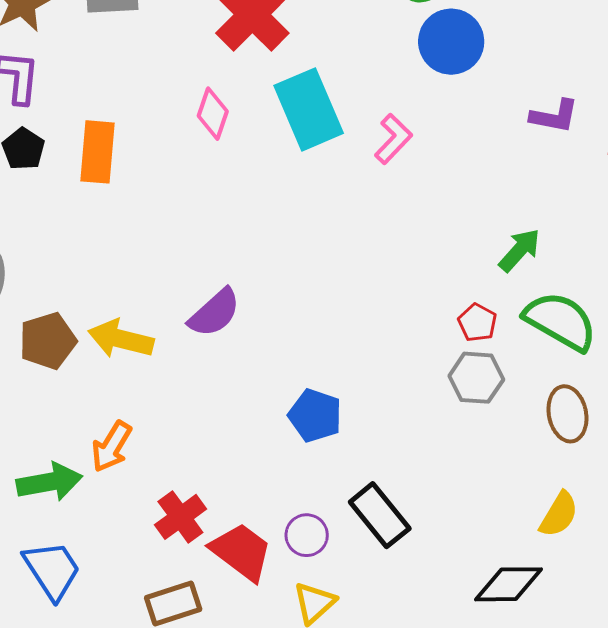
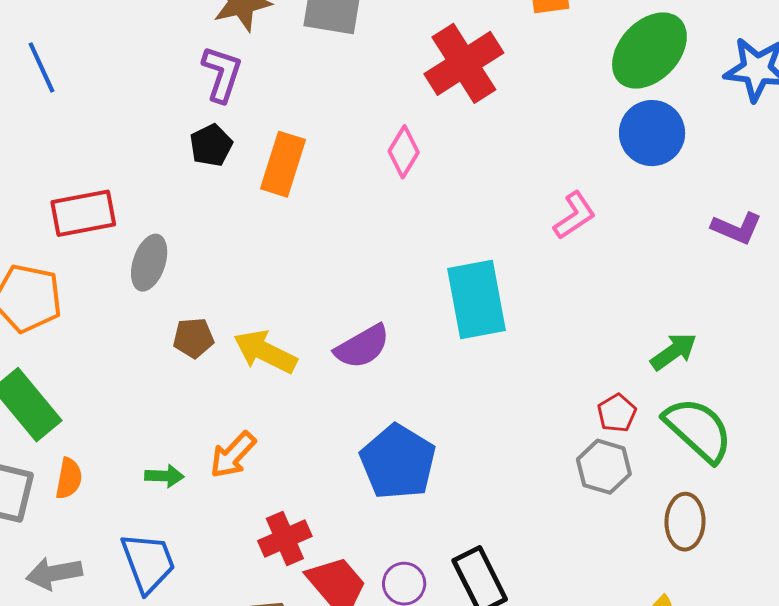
cyan rectangle: (309, 109) -> (476, 300), moved
brown pentagon: (48, 341) -> (193, 338), size x0.7
blue pentagon: (315, 416) -> (398, 462), moved, size x1.4
green arrow: (49, 482) -> (164, 476), size x0.6

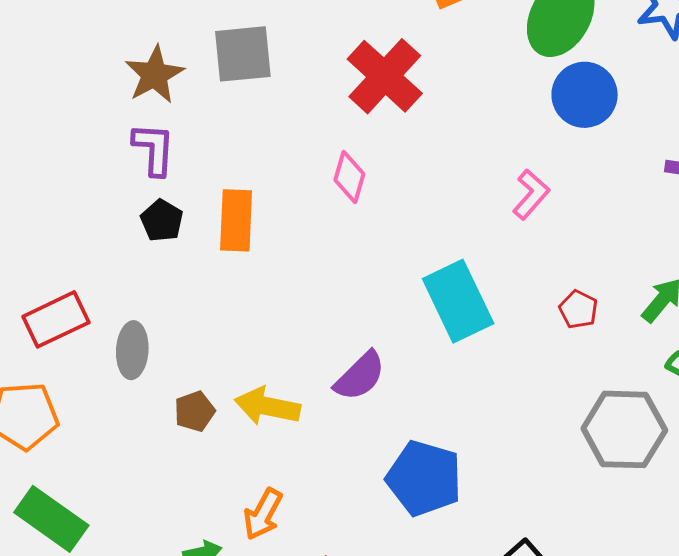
red pentagon: (617, 413) -> (578, 309), moved
gray hexagon: (604, 467) -> (624, 429), size x1.5

